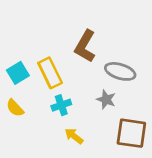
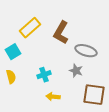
yellow rectangle: (50, 73) -> (30, 28), moved, turned 75
yellow semicircle: (15, 108) -> (11, 77), turned -152
yellow arrow: (74, 136) -> (53, 97), turned -32

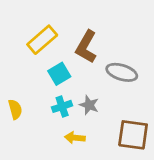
cyan square: (13, 52) -> (59, 74), moved
gray star: (76, 71) -> (89, 105), moved

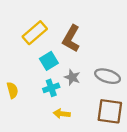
gray ellipse: (122, 72) -> (108, 76), moved
gray star: (89, 105) -> (72, 77), moved

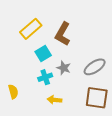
gray ellipse: (108, 76) -> (95, 67), turned -50
yellow semicircle: (12, 90) -> (13, 92), moved

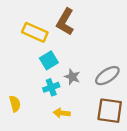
yellow rectangle: (31, 29) -> (35, 32), turned 65
brown L-shape: (63, 34) -> (65, 22), moved

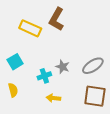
cyan square: (49, 60) -> (15, 62), moved

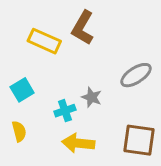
gray ellipse: (93, 66) -> (136, 75), moved
yellow arrow: (53, 98) -> (78, 143), size x1.5

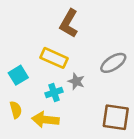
yellow rectangle: (44, 41) -> (54, 58), moved
yellow arrow: (78, 143) -> (45, 120), moved

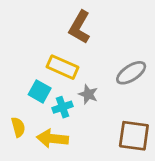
cyan square: (18, 75) -> (40, 91), moved, turned -30

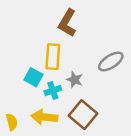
yellow rectangle: (62, 67) -> (53, 57), turned 70
yellow semicircle: (18, 127) -> (12, 122), moved
brown square: (134, 136) -> (83, 115), moved, turned 32

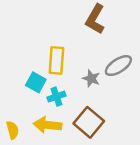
brown L-shape: (67, 23) -> (95, 19), moved
gray star: (75, 80) -> (91, 78), moved

